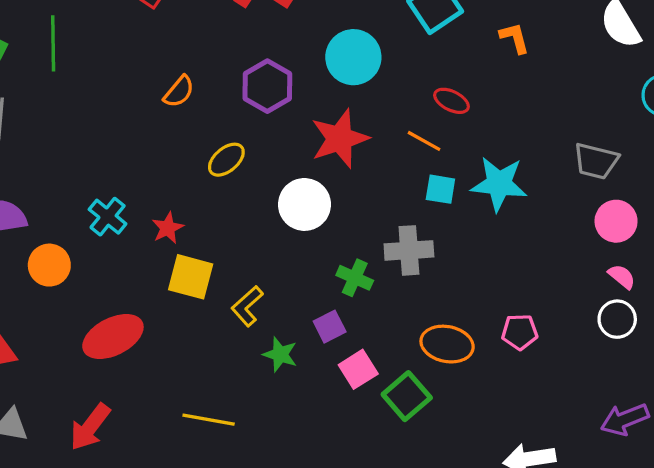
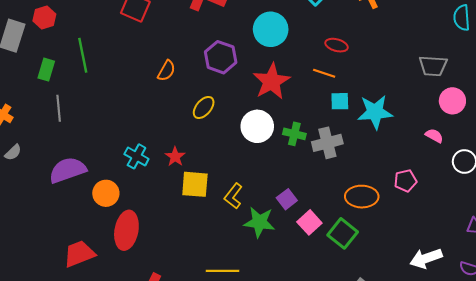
cyan star: (499, 184) -> (375, 112), moved
pink semicircle: (622, 277) -> (434, 136), moved
green cross: (355, 278) -> (294, 134), moved
red ellipse: (113, 337) -> (126, 230), moved, turned -42
green star: (280, 354) -> (259, 222), size x1.4

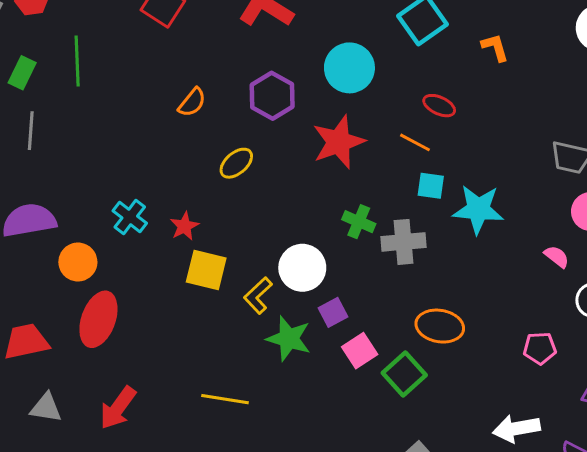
white circle: (257, 126) -> (302, 268), moved
pink pentagon: (405, 181) -> (540, 348), moved

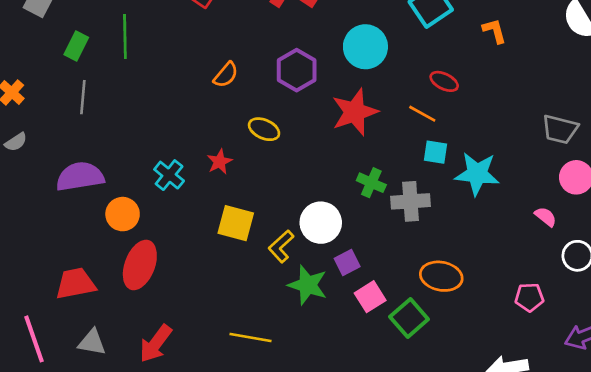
yellow ellipse: (236, 163) -> (264, 129), turned 64
red star: (184, 226) -> (220, 162), moved

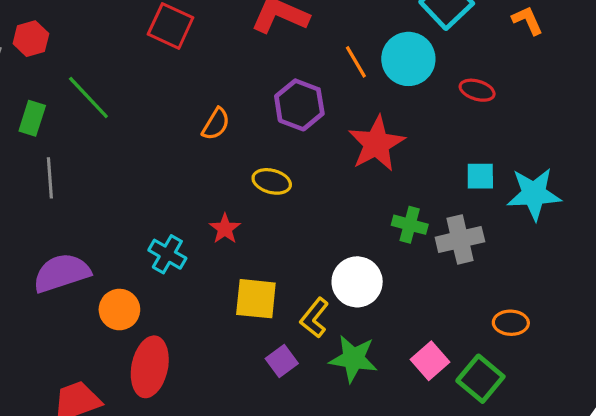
green line: (125, 36) -> (88, 98), turned -33
cyan circle: (365, 47) -> (408, 59), moved
orange line: (422, 114) -> (356, 62), moved, turned 40
purple square: (347, 262) -> (282, 361), moved
orange ellipse: (441, 276) -> (511, 323), size x0.7

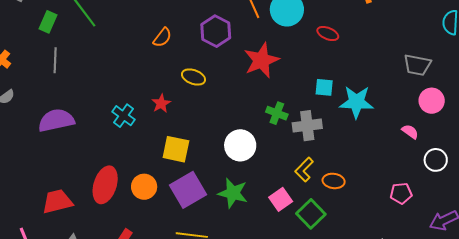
orange circle: (119, 310) -> (144, 187), moved
yellow L-shape: (314, 318) -> (304, 170), moved
purple square: (282, 361) -> (188, 190), size x1.8

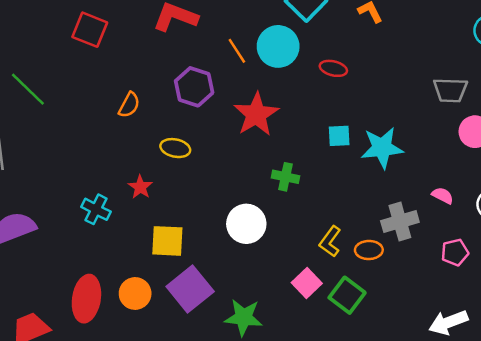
gray cross: (307, 126) -> (400, 222), moved
pink semicircle: (410, 132) -> (443, 196), moved
green star: (233, 193) -> (244, 317), moved

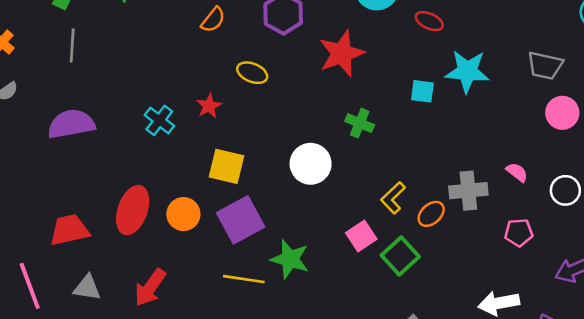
cyan star: (382, 148) -> (467, 71), moved
orange ellipse: (369, 250) -> (431, 214), turned -52

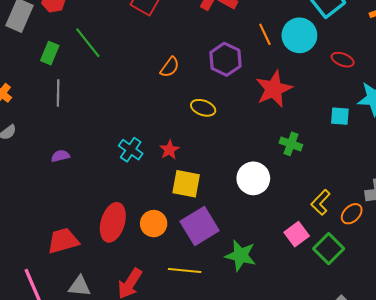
red star: (209, 106) -> (169, 150), moved
purple semicircle: (71, 124) -> (60, 156), size x0.5
yellow line: (244, 279) -> (185, 271), moved

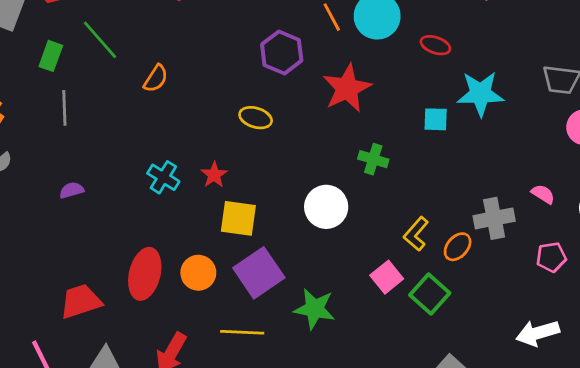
orange semicircle: (170, 67) -> (156, 78), moved

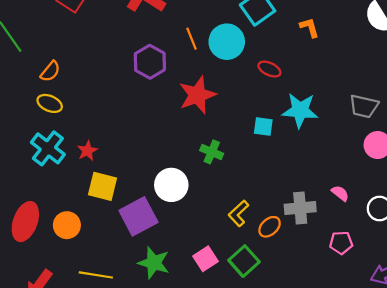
yellow ellipse: (256, 118) -> (50, 103), moved
cyan cross: (163, 177) -> (48, 148), size x1.4
purple square: (259, 273) -> (138, 216), moved
pink square: (387, 277) -> (206, 259), moved

